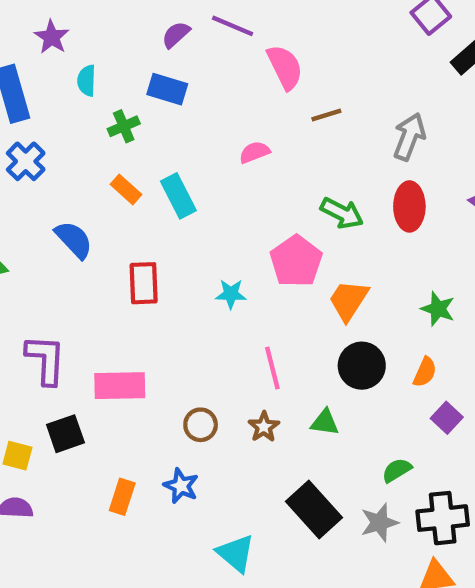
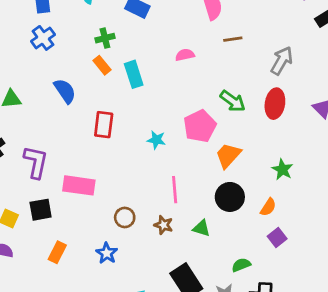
green cross: (124, 126) -> (105, 38), moved
brown star: (264, 427) -> (163, 225), turned -30
orange rectangle: (122, 497) -> (57, 252), moved

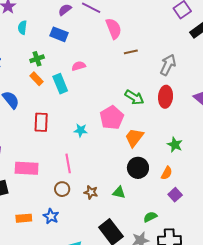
pink semicircle: (185, 55) -> (79, 66), moved
pink line: (175, 190) -> (68, 163), moved
orange rectangle: (57, 252) -> (24, 218), moved, turned 63

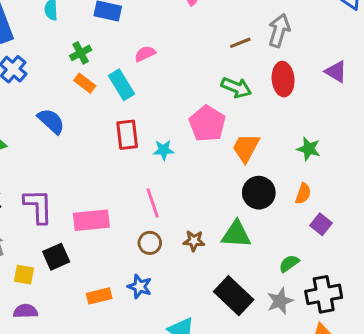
brown line: (131, 52) -> (240, 43), moved
red rectangle: (41, 122) -> (127, 135), moved
green triangle: (119, 192) -> (236, 234), size x1.5

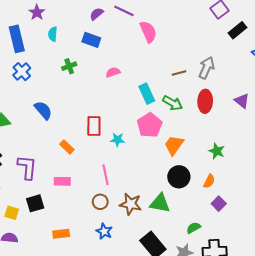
orange rectangle: (85, 83) -> (67, 147), moved
cyan rectangle: (121, 85) -> (147, 94), moved
pink rectangle: (91, 220) -> (62, 181), size x0.7
brown star: (194, 241) -> (131, 204), size x1.5
blue star: (140, 287) -> (104, 231), moved

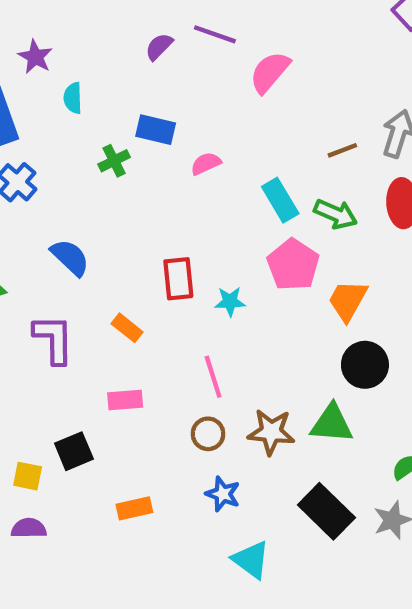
pink semicircle: (148, 32) -> (270, 72), turned -110
blue rectangle: (91, 40) -> (156, 130), moved
purple L-shape: (27, 167) -> (54, 339), moved

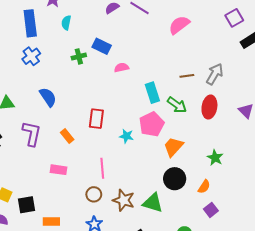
pink semicircle: (270, 72) -> (179, 25), moved
cyan star: (230, 302) -> (126, 136), moved
black square: (74, 451) -> (26, 205), moved

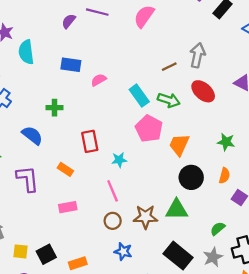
cyan semicircle: (66, 23) -> (26, 52), size x1.5
green cross: (79, 56) -> (55, 108), moved, turned 32
red ellipse: (209, 107) -> (203, 91), turned -40
cyan star: (126, 136) -> (119, 160), moved

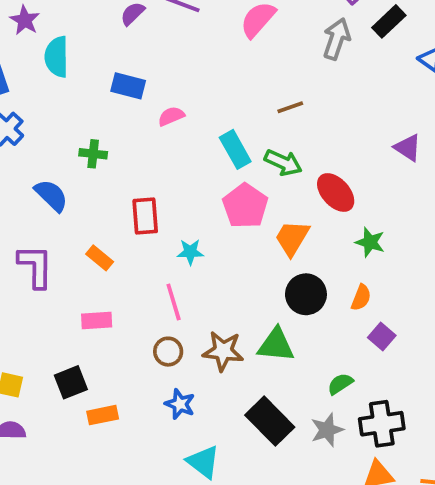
gray arrow: (197, 55) -> (337, 39), moved
red ellipse: (203, 91) -> (336, 192), moved
black square: (46, 254) -> (71, 382), moved

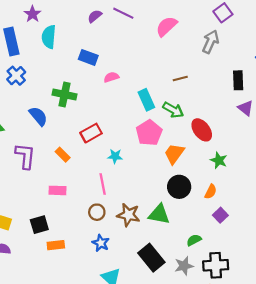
black rectangle: (389, 21) -> (238, 80), moved, turned -54
green cross: (93, 154) -> (64, 95), size x1.5
red rectangle: (145, 216) -> (91, 133), turned 60

